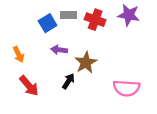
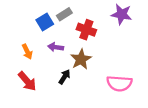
gray rectangle: (68, 15) -> (64, 14), turned -32
red cross: (95, 20) -> (86, 30), moved
orange arrow: (19, 54) -> (27, 52), moved

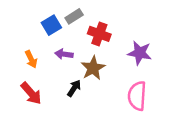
purple star: (122, 14) -> (140, 53), moved
pink semicircle: (119, 83) -> (137, 96), turned 90

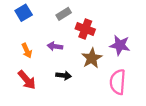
blue square: (51, 25) -> (24, 13), moved
brown star: (93, 68) -> (92, 58), moved
black arrow: (74, 88) -> (64, 75), turned 64

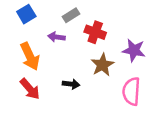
purple arrow: (55, 46) -> (57, 37), moved
orange arrow: (27, 51) -> (30, 56), size x1.6

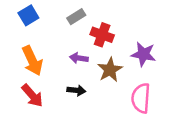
purple arrow: (57, 37) -> (79, 58), moved

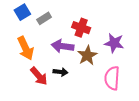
gray rectangle: (76, 17) -> (44, 18), moved
purple arrow: (79, 58) -> (63, 46), size x1.5
red arrow: (32, 96) -> (39, 76), moved

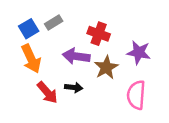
blue square: (22, 12) -> (29, 29), moved

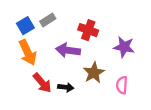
brown star: (106, 67) -> (94, 73), moved
black arrow: (74, 88) -> (66, 87), moved
pink semicircle: (136, 95) -> (122, 85), size x0.7

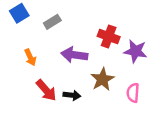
blue square: (25, 26) -> (19, 13), moved
red cross: (88, 30) -> (109, 37), moved
orange arrow: (28, 53) -> (30, 57), size x0.6

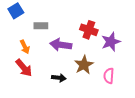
gray rectangle: (52, 22) -> (41, 26), moved, turned 32
purple star: (135, 51) -> (111, 42), turned -30
red arrow: (46, 90) -> (24, 68), moved

